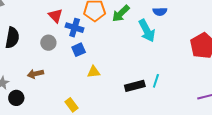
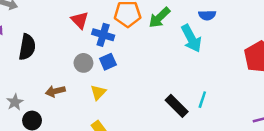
gray circle: (48, 43) -> (83, 63), moved
yellow triangle: (94, 72) -> (98, 92), moved, turned -40
black rectangle: (135, 86) -> (177, 106), turned 60

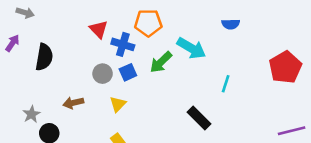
green arrow: (159, 18) -> (161, 62), moved
cyan arrow: (191, 38) -> (191, 48), moved, turned -32
cyan line: (202, 100) -> (226, 84), moved

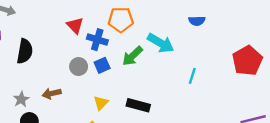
yellow triangle: (118, 104) -> (101, 103), moved
gray star: (31, 114) -> (21, 99), moved
black rectangle: (199, 118) -> (138, 105), moved, turned -30

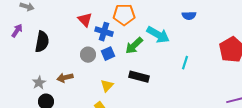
black rectangle: (138, 105) -> (139, 77), moved

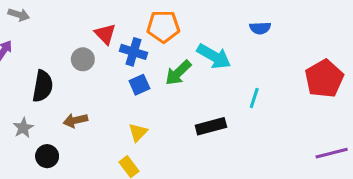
black semicircle: (42, 42) -> (43, 86), moved
gray circle: (88, 55) -> (83, 59), moved
black rectangle: (139, 77) -> (211, 126), moved, turned -30
gray star: (39, 83) -> (23, 128), moved

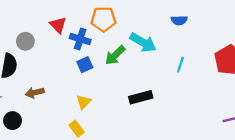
gray circle: (83, 59) -> (25, 41), moved
cyan line: (254, 98) -> (180, 65), moved

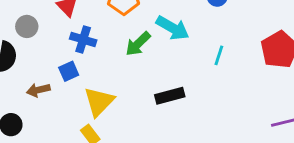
blue cross: (80, 39) -> (83, 39), moved
blue square: (85, 65) -> (69, 71), moved
yellow triangle: (84, 102) -> (99, 102), size x1.6

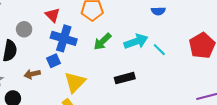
cyan arrow: (173, 28) -> (136, 41), moved, turned -50
blue cross: (83, 39) -> (64, 38), size x1.4
cyan line: (219, 55) -> (159, 50), turned -64

